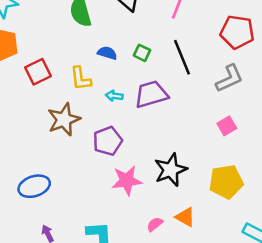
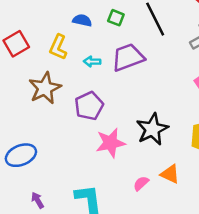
yellow L-shape: (81, 79) -> (58, 47), turned 35

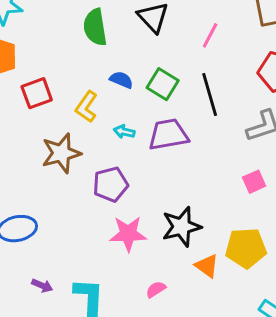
green square: (116, 18) -> (163, 84), size x1.5
orange triangle: (170, 174) -> (207, 266), moved
purple arrow: (37, 200) -> (42, 286), moved, turned 133

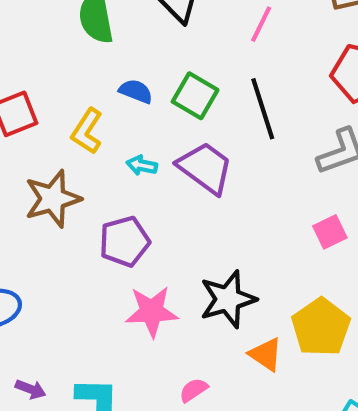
purple trapezoid: (168, 135) -> (205, 168), turned 48
yellow pentagon: (246, 248) -> (321, 327), turned -30

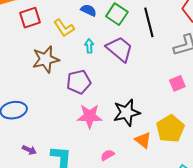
yellow L-shape: (87, 131) -> (64, 28), turned -70
cyan arrow: (142, 165) -> (89, 46), turned 72

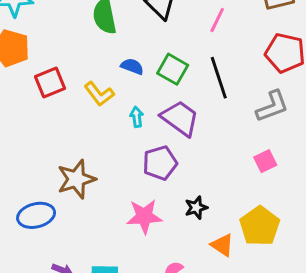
brown star: (46, 59) -> (76, 179), moved
purple pentagon: (79, 82) -> (160, 163), moved
black star: (127, 113) -> (196, 208), size x0.6

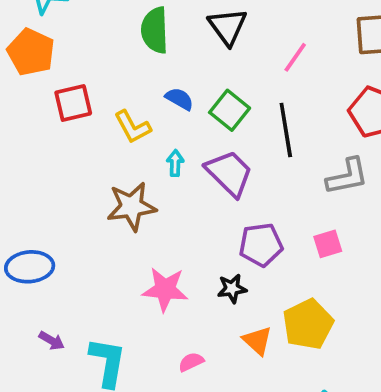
purple pentagon: (160, 163) -> (261, 245), moved
brown star: (76, 179) -> (131, 206), moved

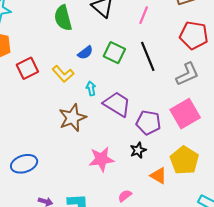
blue semicircle: (179, 99) -> (85, 53), turned 126
purple trapezoid: (229, 173) -> (117, 104), moved
pink square: (328, 244) -> (185, 114), size x1.8
purple pentagon: (261, 245) -> (148, 123), turned 30

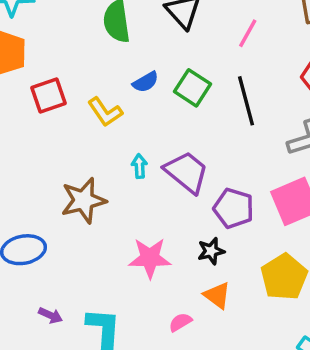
cyan arrow: (91, 88) -> (139, 166), moved
brown star: (72, 118) -> (84, 200), moved
orange triangle: (159, 176) -> (217, 295), moved

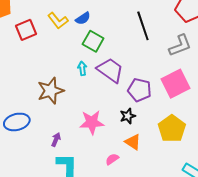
green square: (193, 88) -> (93, 41), moved
yellow L-shape: (105, 112) -> (58, 21), moved
purple arrow: (50, 315) -> (56, 140), moved, turned -88

